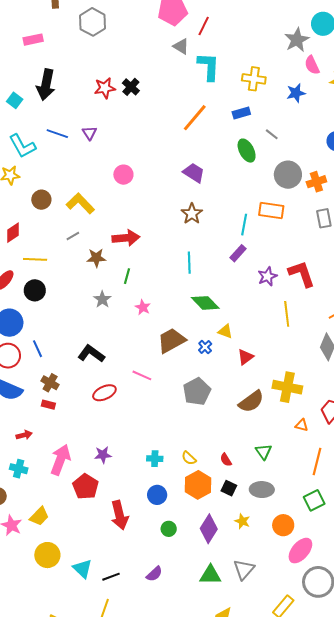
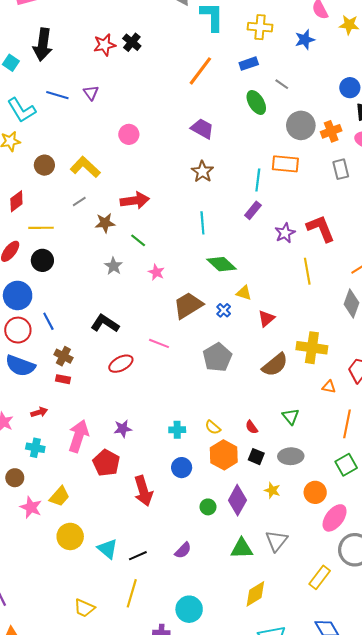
green line: (127, 276) -> (138, 240), turned -63
green circle: (169, 529) -> (208, 507), moved

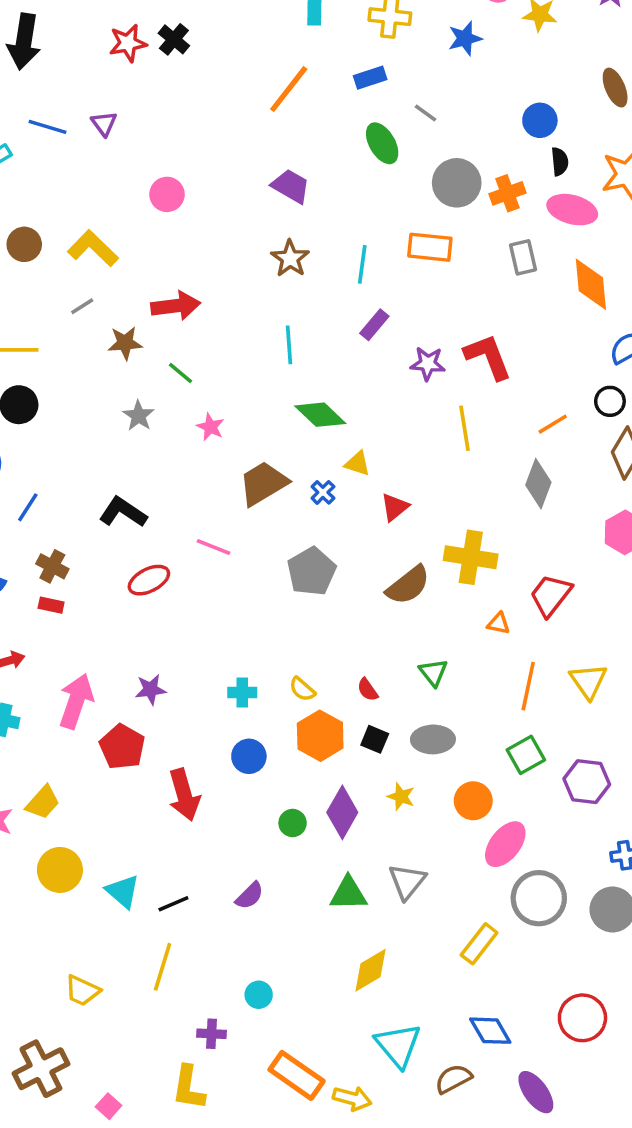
cyan line: (258, 180) -> (362, 264), moved
purple star: (285, 233) -> (428, 364), turned 30
blue line: (48, 321) -> (28, 507), turned 60
cyan circle: (189, 609) -> (259, 995), size x0.6

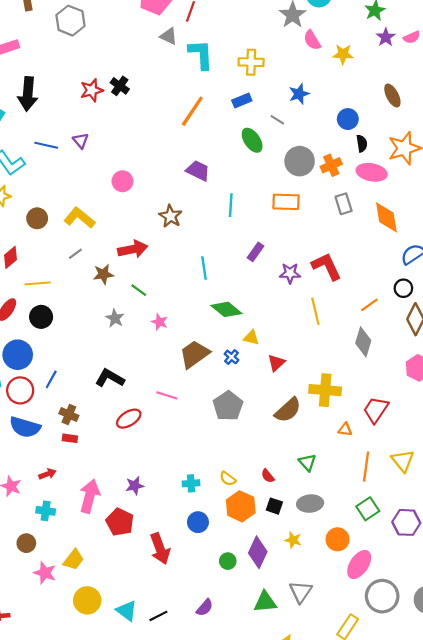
blue star: (465, 38) -> (299, 94), moved
brown star: (290, 258) -> (170, 216), moved
cyan line: (362, 264) -> (231, 205), moved

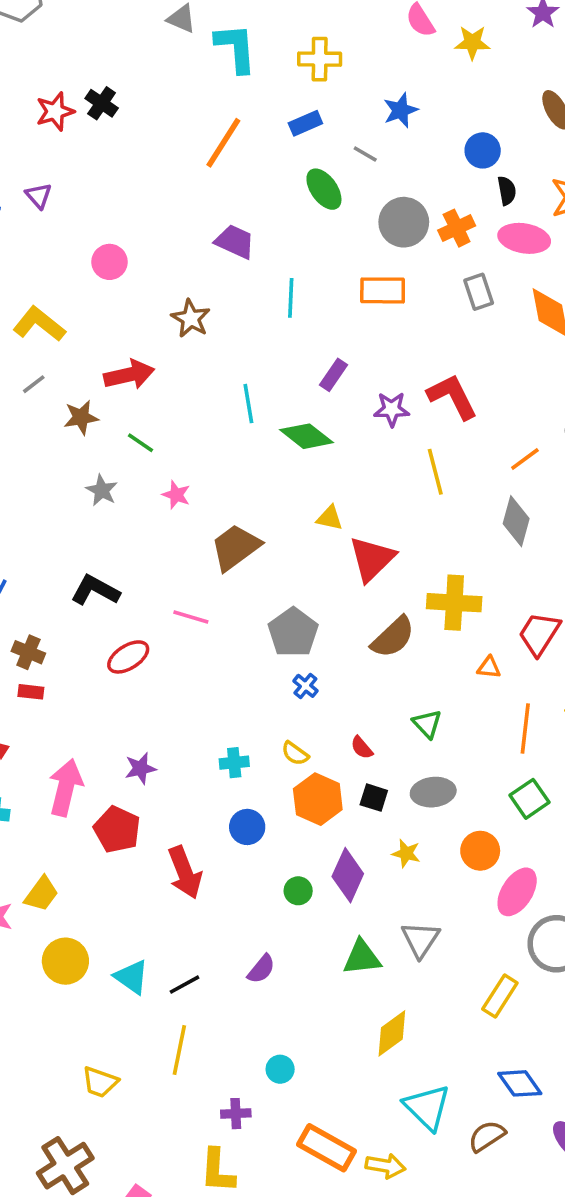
green diamond: (226, 309) -> (306, 436), moved
blue cross: (231, 357) -> (305, 686), moved
red triangle: (276, 363) -> (372, 559), size x1.6

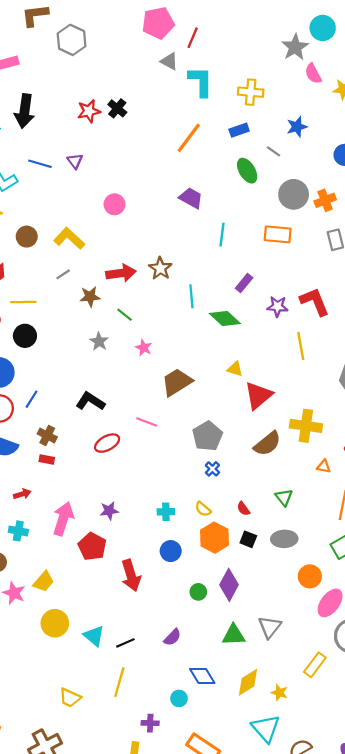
brown star: (191, 318) -> (160, 268), moved
yellow star: (406, 853) -> (279, 693), moved
blue diamond: (520, 1083) -> (202, 676), moved

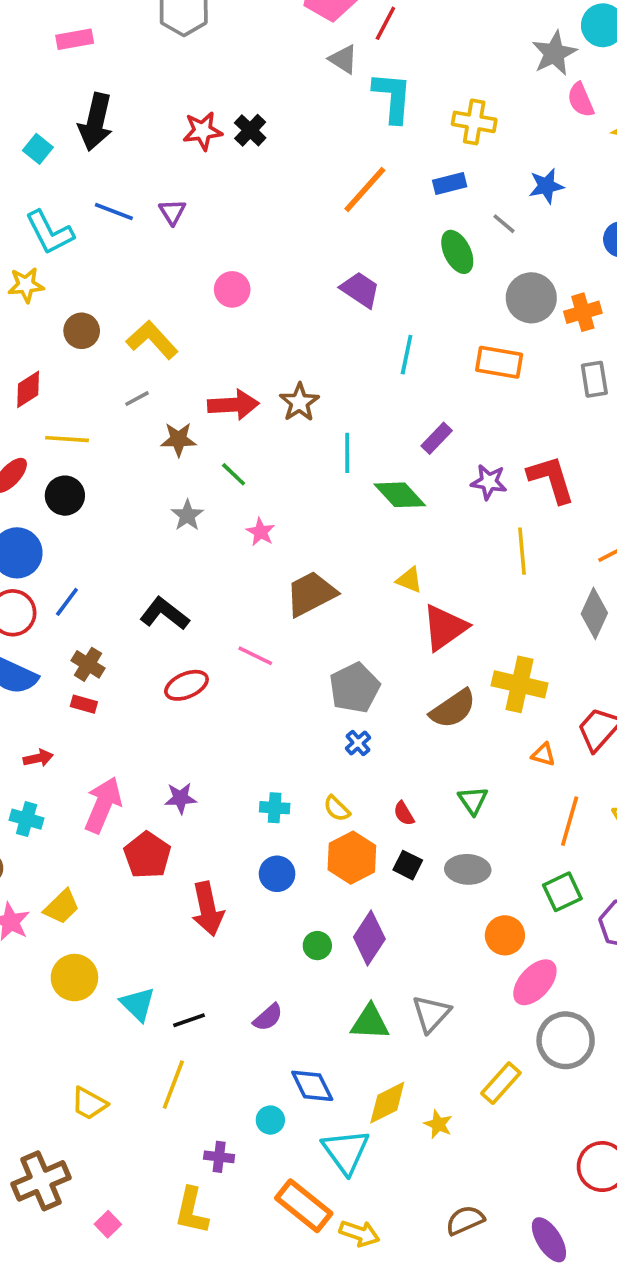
cyan triangle: (266, 728) -> (346, 1151), moved

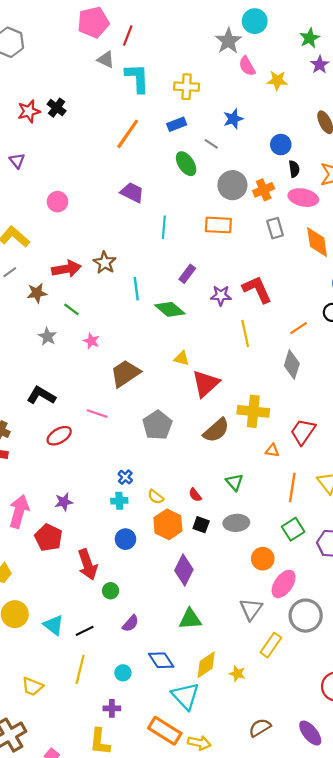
blue cross: (358, 743) -> (125, 477), moved
green circle: (317, 946) -> (111, 591), moved
gray triangle: (431, 1014) -> (251, 609), moved
cyan circle: (270, 1120) -> (123, 673), moved

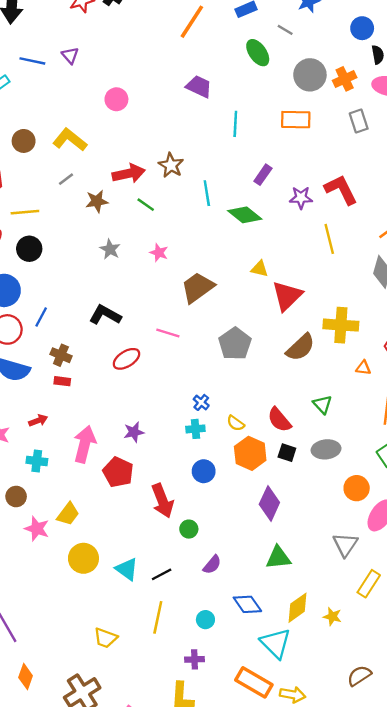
green line: (71, 309) -> (146, 205), moved
red semicircle: (195, 495) -> (279, 420), size x1.6

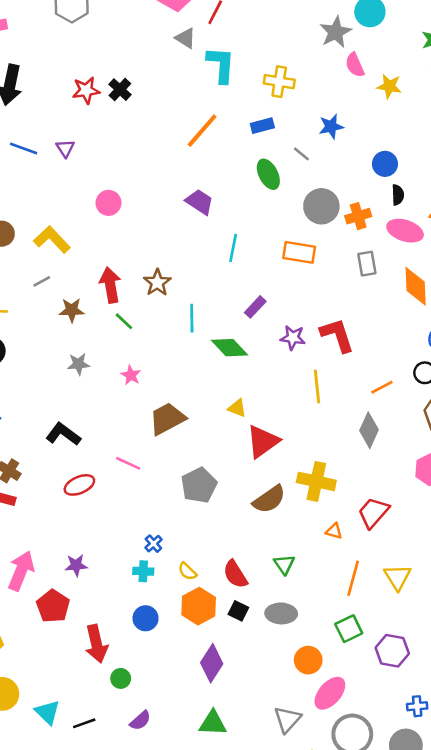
red arrow: (129, 173) -> (110, 285), turned -96
gray star: (110, 249) -> (79, 364), turned 30

